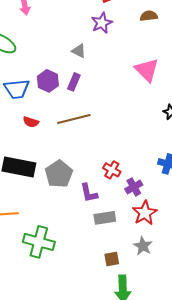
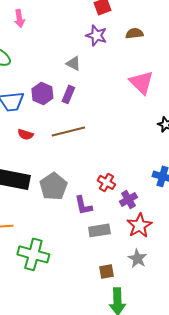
brown semicircle: (149, 16) -> (134, 33), moved
purple star: (102, 23) -> (96, 35), turned -30

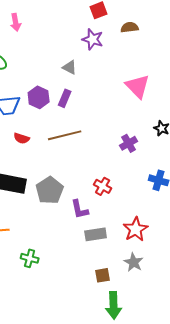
brown semicircle: (134, 33) -> (130, 27), moved
purple cross: (128, 199) -> (129, 143), moved
green cross: (33, 254) -> (30, 258), size x0.6

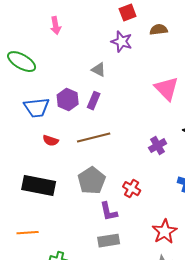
pink arrow: (16, 22) -> (56, 26), moved
gray pentagon: (50, 190) -> (92, 181), moved
gray rectangle: (96, 234) -> (109, 241), moved

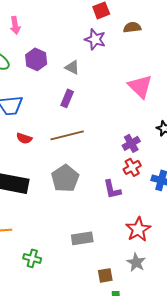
pink arrow: (56, 26) -> (15, 25), moved
purple hexagon: (68, 100) -> (36, 59), moved
red cross: (132, 189) -> (132, 167), moved, turned 30
purple L-shape: (109, 212) -> (112, 189), moved

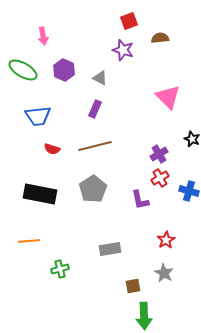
red star: (138, 229) -> (166, 240), size x0.7
green cross: (32, 258) -> (60, 269), turned -30

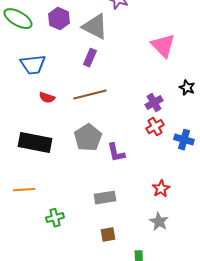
gray triangle: (100, 78) -> (95, 27), size x1.8
purple L-shape: (140, 200) -> (116, 153), moved
brown square: (133, 286) -> (108, 235), moved

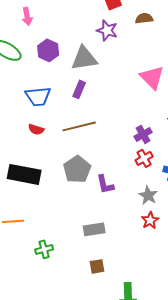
gray triangle: (95, 27) -> (84, 58), turned -36
blue trapezoid: (33, 65) -> (38, 96), moved
gray star: (159, 222) -> (148, 195), moved

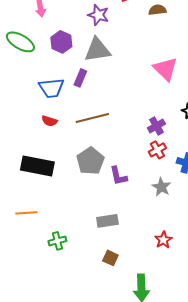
purple star: (107, 30) -> (98, 15), moved
purple rectangle: (79, 89) -> (80, 78), moved
red star: (150, 220) -> (163, 240), moved
brown square: (97, 266) -> (110, 258), turned 35

